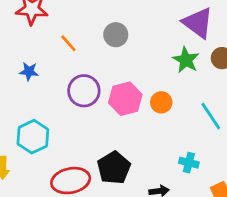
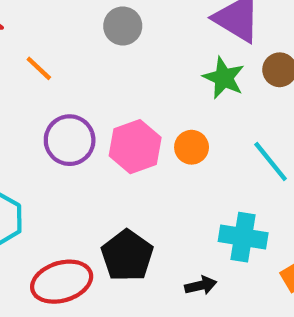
gray circle: (116, 35) -> (123, 26), moved
cyan cross: (189, 163) -> (243, 237), size x1.5

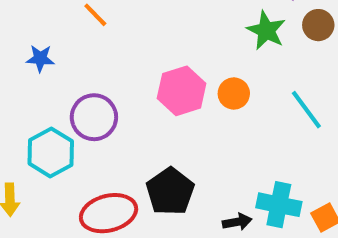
purple circle: (70, 140) -> (94, 117), moved
cyan cross: (243, 237) -> (279, 205), moved

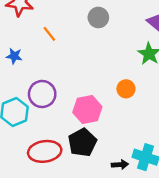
pink hexagon: (182, 91) -> (87, 110), moved

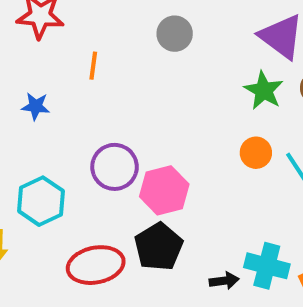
orange line: (49, 34) -> (93, 66), turned 49
orange circle: (126, 89) -> (256, 153), moved
purple circle: (42, 94) -> (115, 167), moved

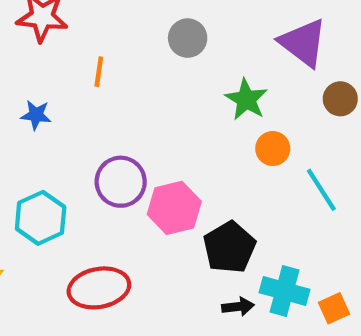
green star: (264, 90) -> (246, 99), moved
orange circle: (256, 153) -> (273, 149), moved
black pentagon: (159, 247) -> (229, 247), moved

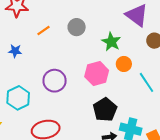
gray circle: (188, 38) -> (77, 27), moved
orange line: (99, 72) -> (43, 30), turned 48
pink hexagon: (174, 208) -> (97, 73), moved

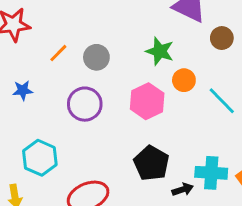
gray circle: (77, 27) -> (96, 57), moved
purple circle: (55, 81) -> (85, 104), moved
black pentagon: (105, 110) -> (151, 163), moved

